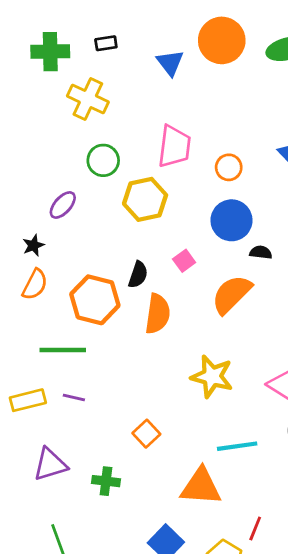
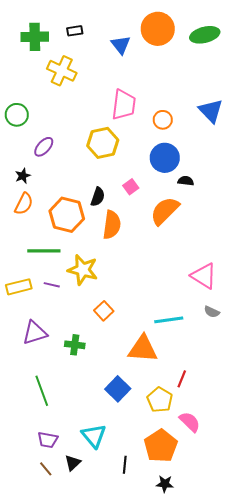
green circle: (103, 160) -> (17, 115), moved
yellow star: (212, 377) -> (83, 270), moved

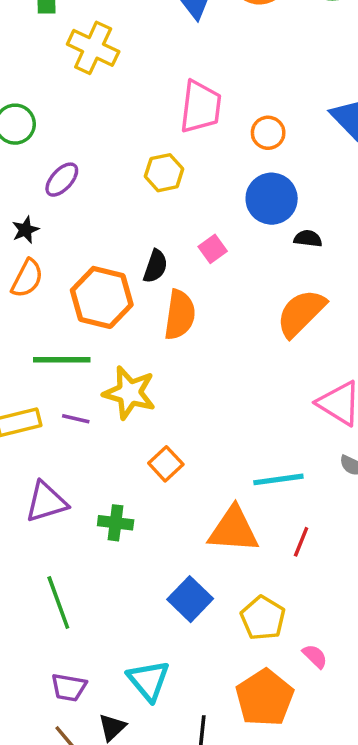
yellow hexagon: (103, 143) -> (164, 173), size x0.7
orange semicircle: (165, 211) -> (301, 313), moved
red line: (182, 379) -> (301, 542), moved
pink semicircle: (190, 422) -> (315, 656), size x0.7

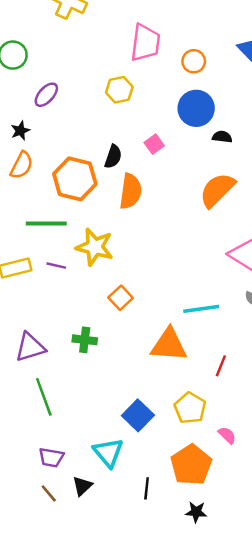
purple triangle: (46, 502) -> (30, 347), moved
red line: (301, 542) -> (221, 366), moved
blue square: (190, 599) -> (138, 415), moved

